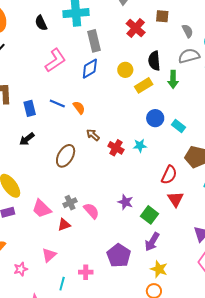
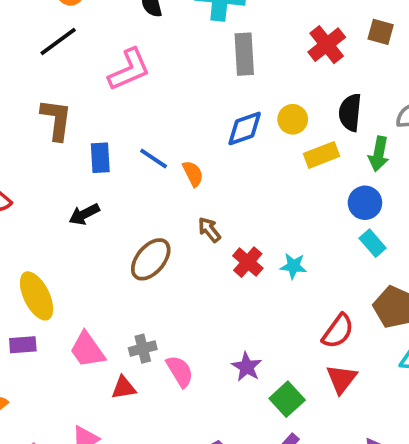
pink L-shape: (55, 60) -> (129, 70), moved
blue diamond: (90, 69) -> (245, 128), moved
blue circle: (155, 118) -> (365, 203), moved

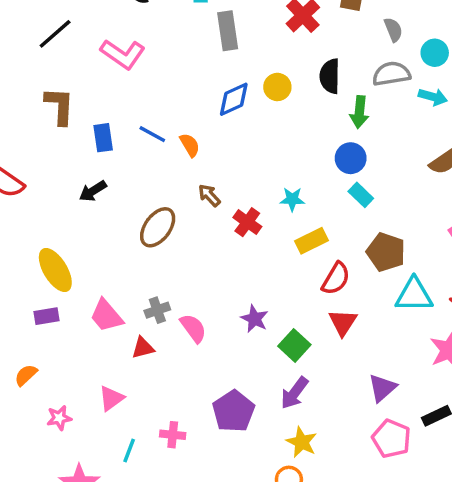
pink L-shape: (129, 70) -> (123, 54), turned 63
yellow rectangle: (321, 155) -> (311, 241), moved
cyan star: (293, 266) -> (292, 199), moved

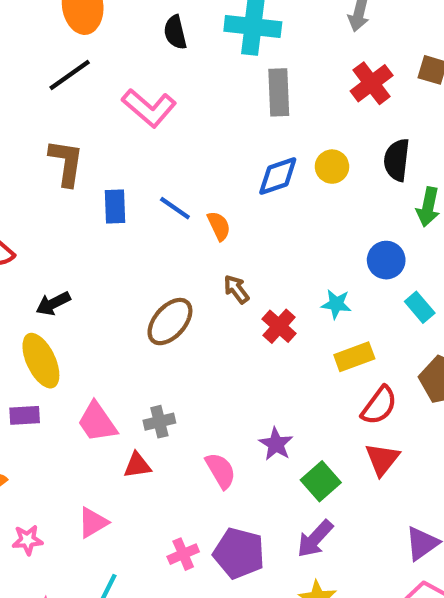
blue circle: (351, 158) -> (386, 260), moved
black arrow: (93, 191) -> (53, 303), moved
pink semicircle: (193, 328) -> (221, 471), moved
purple pentagon: (233, 411) -> (239, 553), turned -30
pink cross: (173, 435) -> (183, 554), moved, turned -35

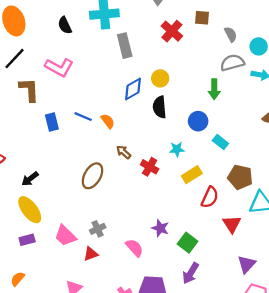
black semicircle: (397, 160) -> (160, 107), moved
brown L-shape: (66, 163) -> (29, 90), moved
red triangle: (382, 459) -> (232, 224), moved

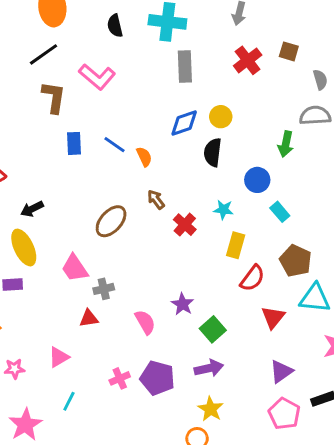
yellow rectangle: (192, 175) -> (236, 245), turned -54
pink trapezoid: (65, 236) -> (75, 268), moved
purple arrow: (191, 273) -> (209, 368), turned -145

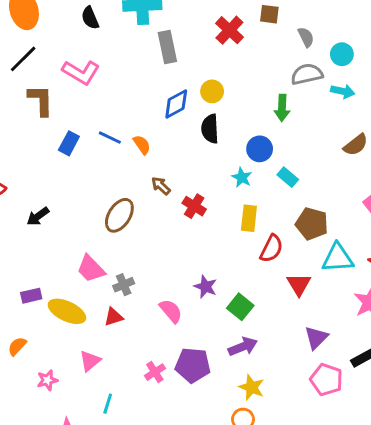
blue rectangle: (74, 143) -> (69, 143), turned 40
cyan star: (223, 210) -> (242, 177), moved, turned 30
yellow ellipse: (24, 248) -> (67, 311), moved, turned -30

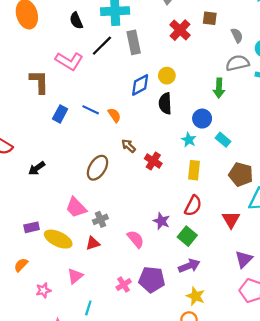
black line: (23, 59) -> (102, 46), moved
red semicircle: (271, 249) -> (193, 206), moved

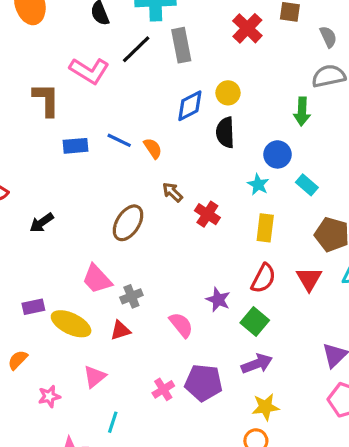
blue rectangle: (60, 114) -> (76, 146), turned 56
red triangle: (231, 220) -> (309, 279), moved
yellow star: (195, 296) -> (265, 407), turned -30

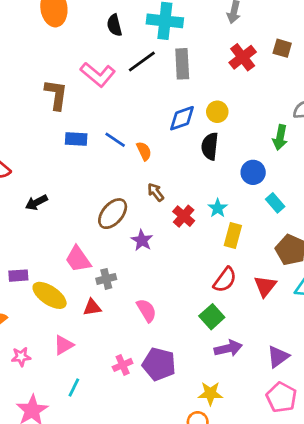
cyan star: (258, 184) -> (218, 208), moved
purple star: (218, 300) -> (142, 240), moved
purple arrow: (257, 364) -> (228, 348), moved

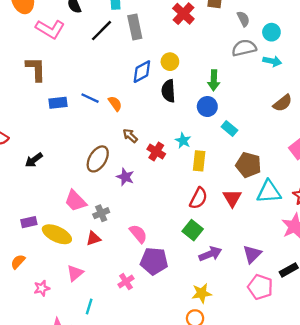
pink L-shape: (98, 75) -> (50, 29), moved
green arrow: (280, 137) -> (214, 80), moved
purple pentagon: (159, 364) -> (154, 261), moved

